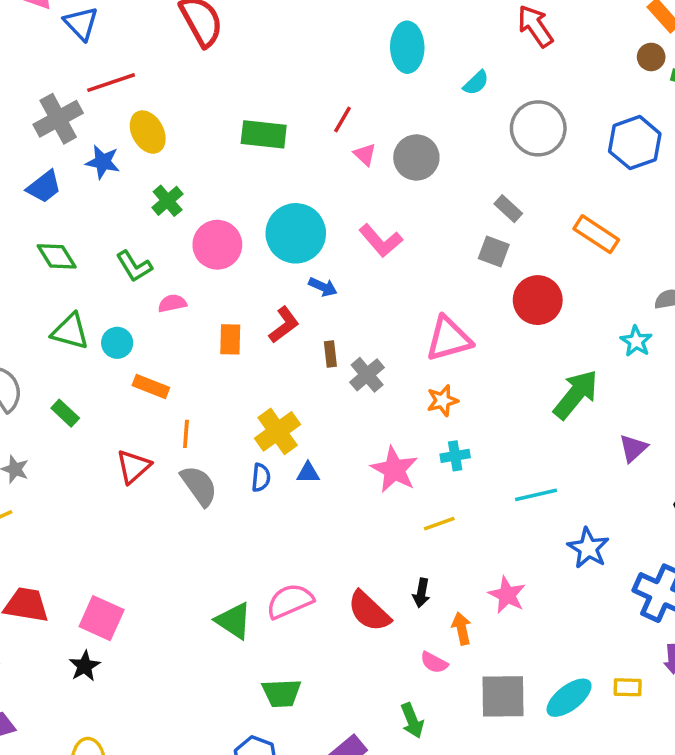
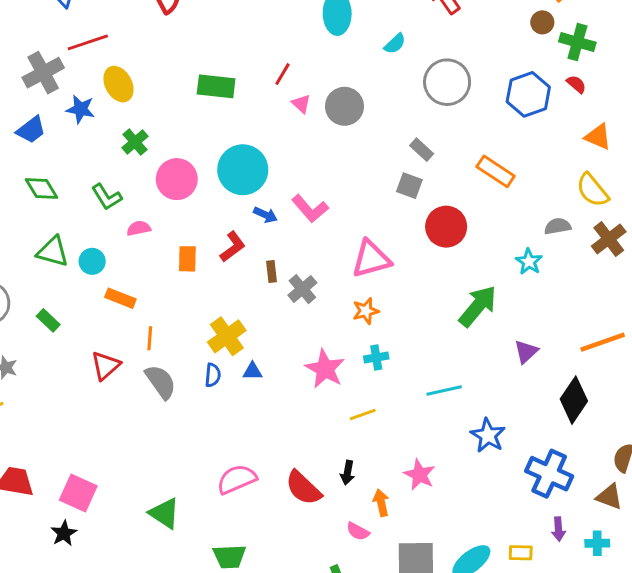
pink L-shape: (381, 241) -> (310, 209), moved
green triangle: (234, 621) -> (164, 513), moved

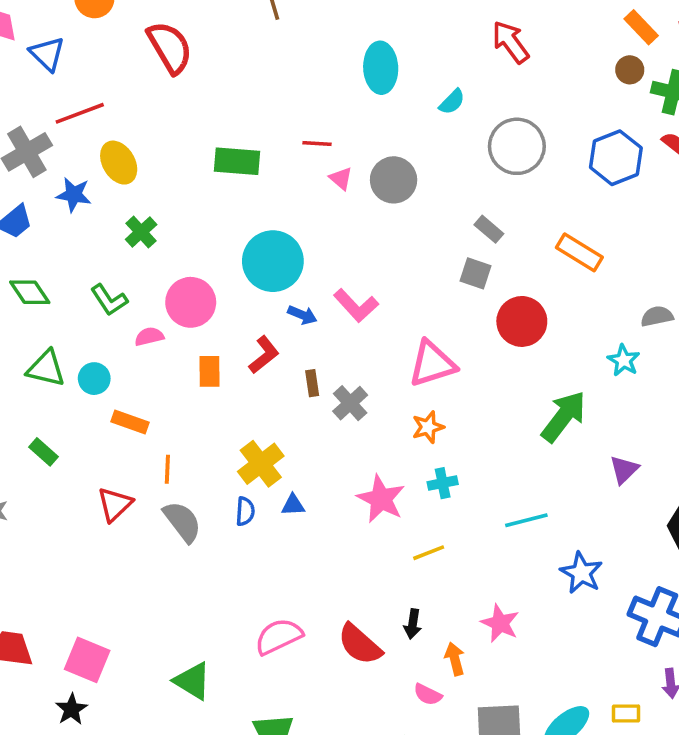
red line: (282, 74) -> (317, 143), turned 65
pink circle: (177, 179) -> (191, 302), moved

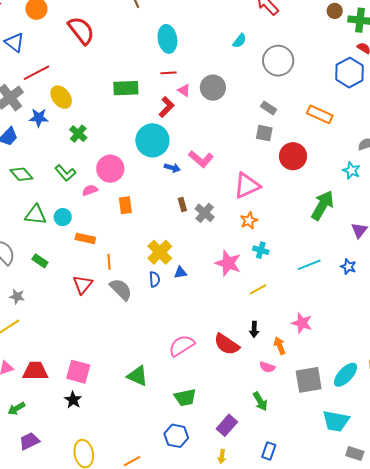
cyan ellipse: (381, 68) -> (167, 39), moved
blue hexagon: (616, 158) -> (350, 73), moved
red L-shape: (264, 355) -> (166, 107), moved
cyan cross: (443, 483) -> (261, 250), turned 35
blue star: (581, 573) -> (348, 267), moved, size x0.7

